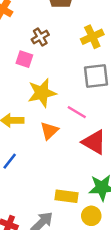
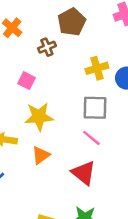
brown cross: (40, 37) -> (47, 47), moved
pink line: (77, 112) -> (91, 138), moved

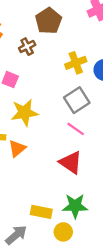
gray square: (95, 108) -> (77, 100), turned -30
orange triangle: (41, 155) -> (17, 148), moved

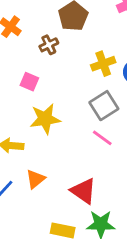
orange triangle: (17, 148) -> (35, 179), moved
red triangle: (71, 162) -> (83, 191), moved

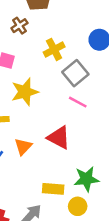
yellow cross: (103, 64) -> (54, 49), moved
red triangle: (83, 191) -> (59, 138), moved

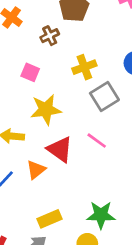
pink line: (78, 102) -> (97, 141), moved
red triangle: (59, 138) -> (60, 149), moved
yellow rectangle: (53, 189) -> (49, 219), moved, turned -35

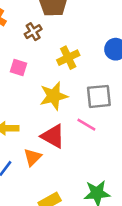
gray square: (104, 96) -> (99, 96), moved, turned 32
yellow star: (46, 110) -> (54, 96), moved

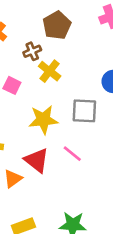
yellow cross: (68, 58) -> (50, 71), moved, turned -35
gray square: (99, 96) -> (84, 111), moved

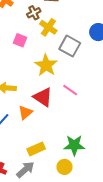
gray square: (84, 111) -> (70, 46), moved, turned 30
yellow star: (43, 120) -> (46, 65), turned -30

